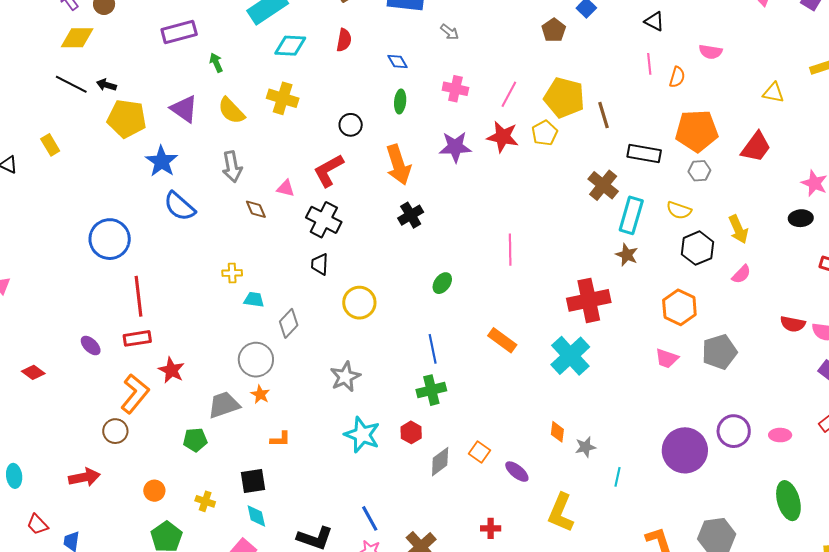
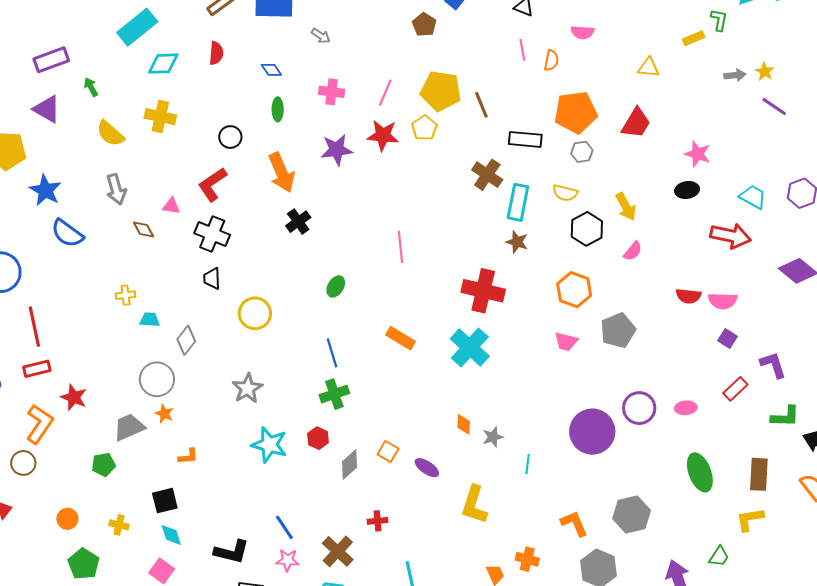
purple triangle: (184, 109) -> (47, 109), moved
red cross: (589, 300) -> (483, 291), turned 30
red cross: (491, 528) -> (378, 521), moved

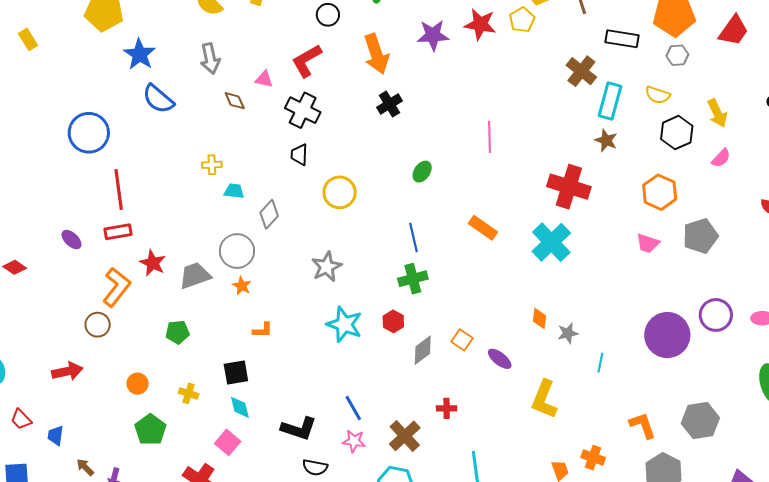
gray trapezoid: (129, 427) -> (195, 276), moved

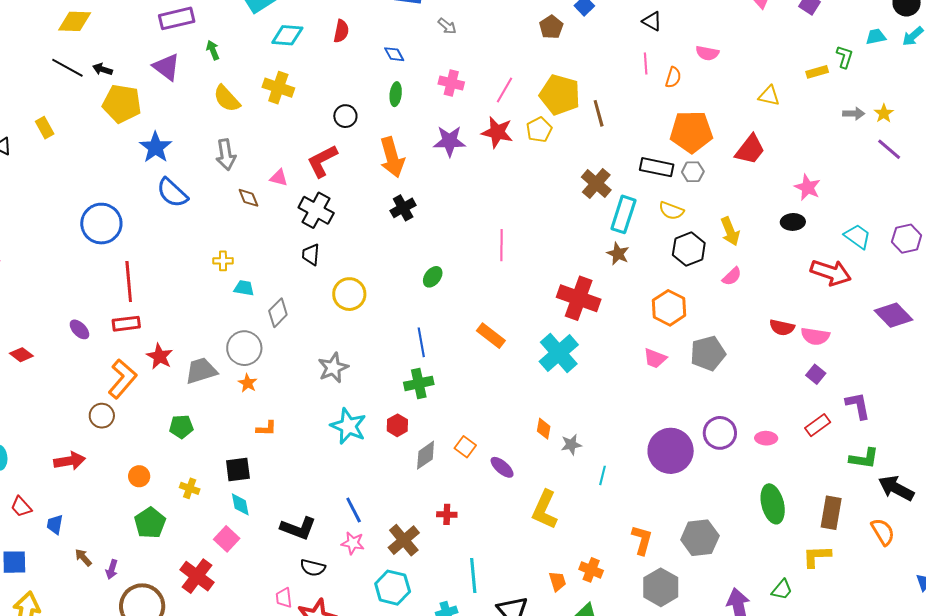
black rectangle: (622, 39) -> (657, 167), moved
orange L-shape: (643, 425) -> (642, 540), turned 32

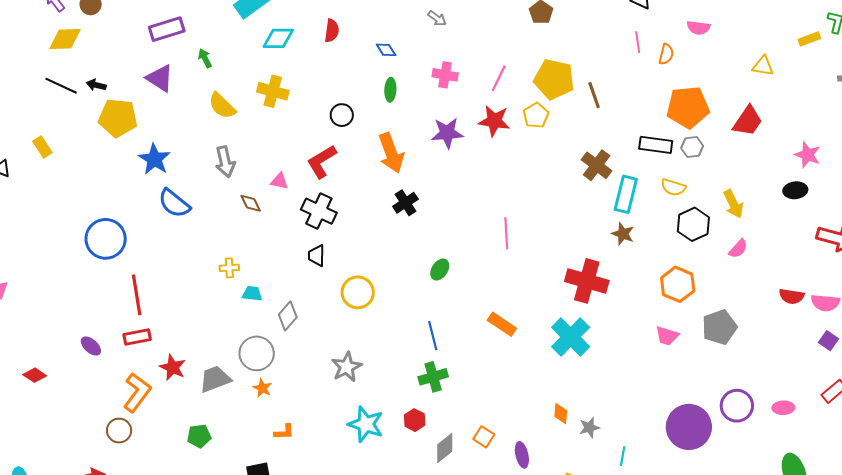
purple ellipse: (502, 467) -> (522, 455), turned 40

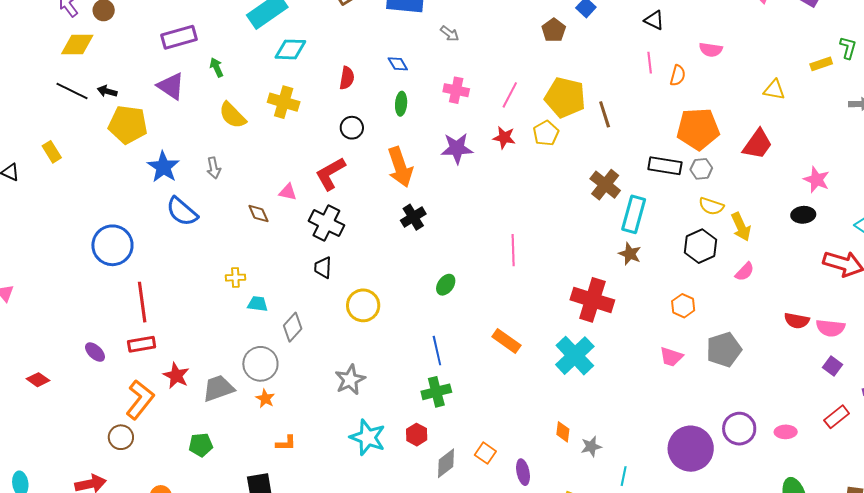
red semicircle: (332, 31) -> (347, 78), moved
red star: (494, 121) -> (504, 138), size x0.7
gray arrow: (225, 162) -> (214, 168), moved, size x0.7
yellow semicircle: (673, 187) -> (711, 206), moved
orange hexagon: (678, 284) -> (683, 306), size x0.7

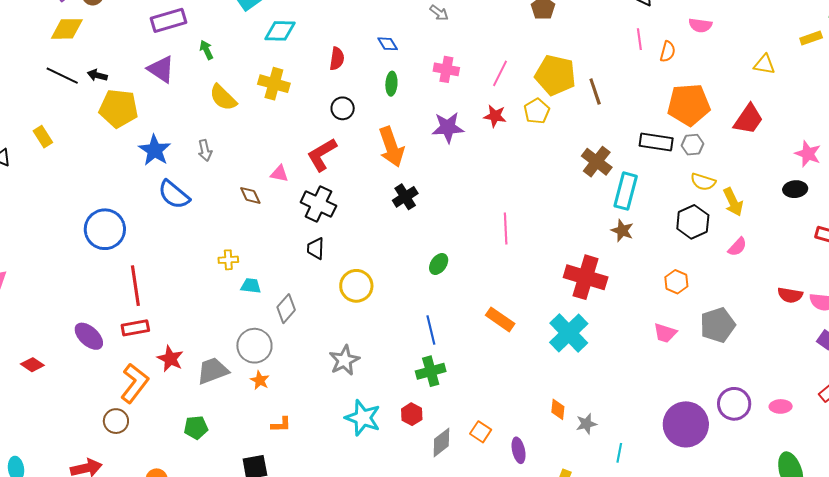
purple ellipse: (95, 352) -> (89, 336), size x1.4

